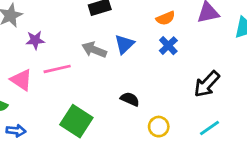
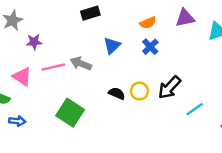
gray arrow: (94, 50) -> (81, 64), moved
black arrow: (207, 84) -> (169, 87), moved
yellow circle: (159, 127) -> (140, 91), moved
cyan line: (209, 128) -> (195, 109), moved

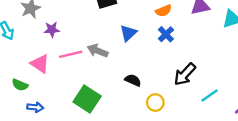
yellow circle: (140, 91) -> (155, 103), moved

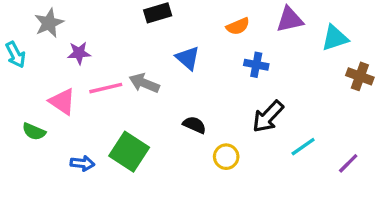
blue triangle: (128, 33) -> (188, 58), turned -36
blue cross: (166, 34) -> (256, 65), moved, turned -35
blue arrow: (35, 107) -> (82, 163), moved

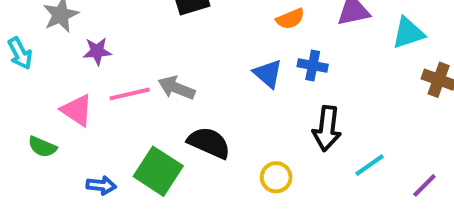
blue triangle: (188, 58) -> (268, 74), moved
black arrow: (268, 117) -> (327, 128), turned -36
black semicircle: (194, 125) -> (209, 143), moved, size x1.5

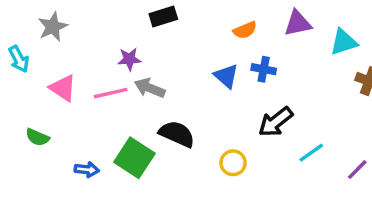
purple star: (97, 51) -> (129, 59), moved
pink triangle: (77, 110) -> (63, 88), moved
black arrow: (327, 128) -> (276, 122), turned 45

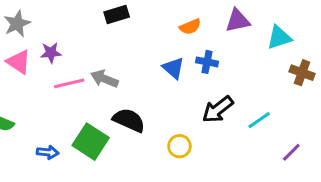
purple star: (129, 59) -> (51, 53), moved
pink triangle: (63, 88) -> (19, 62), moved
cyan line: (311, 153) -> (259, 120), moved

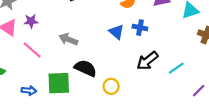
pink line: (69, 83) -> (32, 50), moved, turned 54
green square: (91, 142) -> (59, 83), turned -35
yellow circle: (179, 146) -> (111, 86), moved

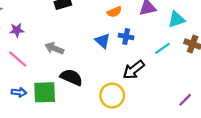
cyan line: (176, 68) -> (163, 48), moved
yellow circle: (111, 86) -> (112, 96), moved, size x1.5
blue arrow: (29, 91) -> (19, 92), moved

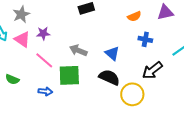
blue triangle: (102, 41) -> (112, 53), moved
black semicircle: (71, 77) -> (109, 77), moved
green square: (45, 92) -> (69, 75), moved

